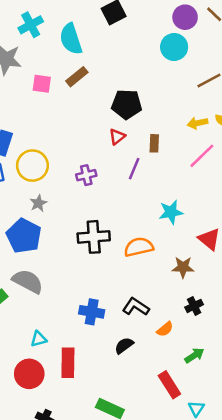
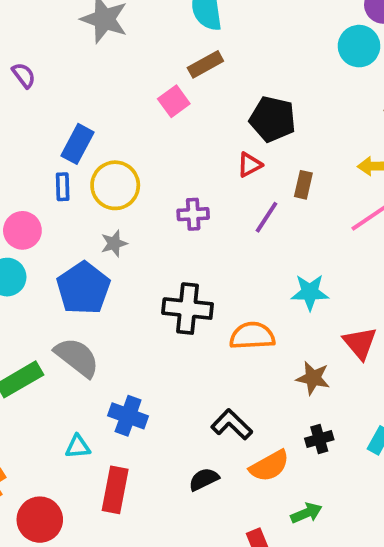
pink square: (42, 84) -> (174, 101), moved, turned 36
blue cross: (92, 312) -> (128, 416), moved
orange semicircle: (165, 329) -> (269, 466), size x1.5
red circle: (29, 374) -> (40, 520), moved

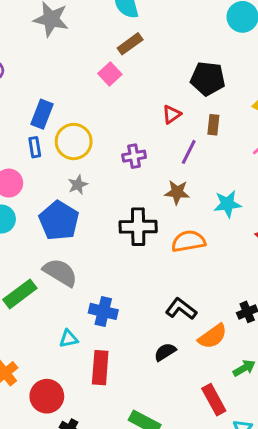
black pentagon: (273, 119) -> (208, 79), moved
brown star: (313, 378) -> (177, 192), moved

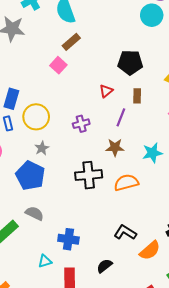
gray semicircle: (60, 272) -> (35, 213), size x0.7
black semicircle: (165, 352) -> (105, 266), moved

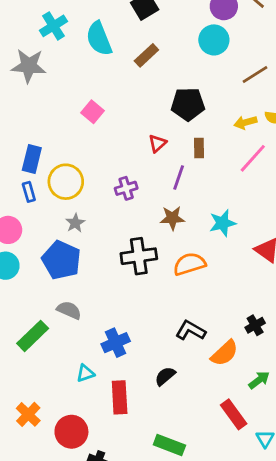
brown rectangle: (71, 42) -> (146, 55), moved
blue cross: (68, 239) -> (116, 343), turned -30

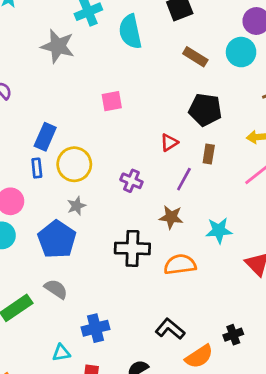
brown rectangle: (146, 55) -> (195, 57), moved, turned 65
pink square: (93, 112) -> (112, 101), turned 30
purple cross: (126, 188) -> (131, 181), turned 30

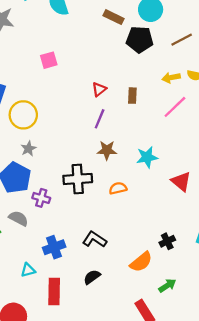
black pentagon: (205, 110) -> (140, 40), moved
purple line: (184, 179) -> (100, 119), moved
purple cross: (131, 181) -> (41, 198), moved
orange semicircle: (180, 265) -> (118, 188), size x0.7
black L-shape: (170, 329) -> (95, 239), moved

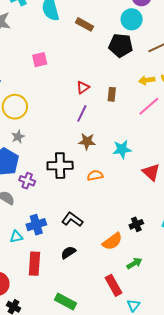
brown rectangle: (114, 17) -> (85, 24), moved
cyan triangle: (28, 270) -> (16, 237), moved

